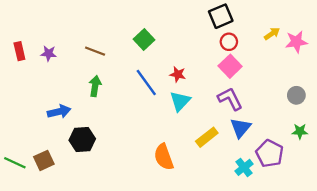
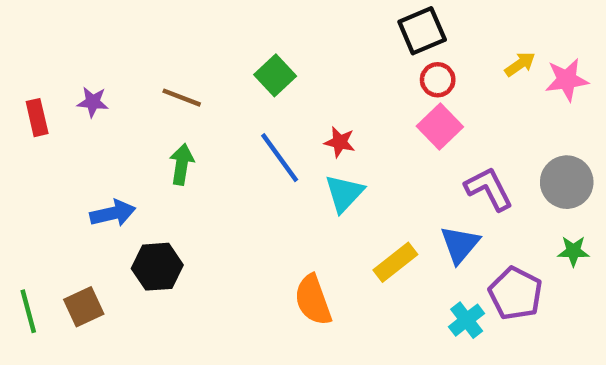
red rectangle: (19, 51) -> (37, 118), moved
gray circle: (296, 95) -> (567, 182), size x1.5
purple L-shape: (230, 99) -> (489, 189), moved
green line: (15, 163) -> (28, 311), turned 50

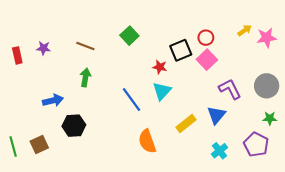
black square: (422, 31) -> (181, 50), moved
blue line: (280, 158) -> (132, 99), moved
purple pentagon: (516, 293) -> (256, 144), moved

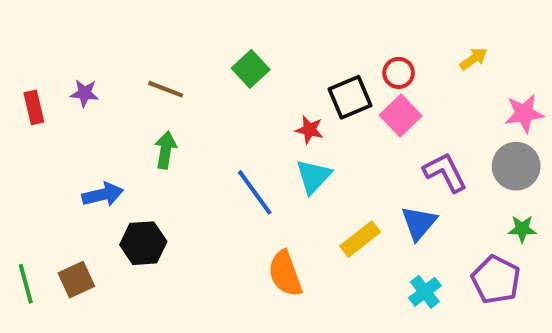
pink star: (267, 38) -> (524, 113), moved

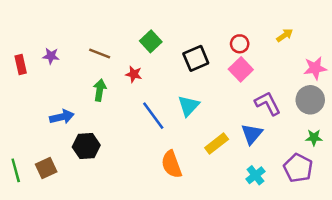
black square: (350, 97) -> (196, 58), moved
red star: (309, 130) -> (134, 74), moved

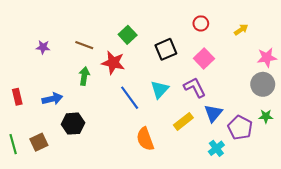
red circle: (240, 44) -> (201, 23), moved
red rectangle: (21, 64) -> (17, 97), moved
red star: (134, 74) -> (113, 63), size x1.6
purple L-shape: (268, 103) -> (195, 87), moved
purple pentagon: (298, 168) -> (240, 128), moved

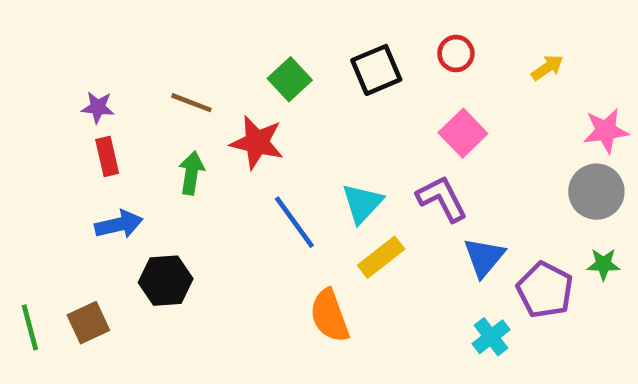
black square: (166, 49) -> (376, 70), moved
red rectangle: (17, 97) -> (107, 156), moved
yellow rectangle: (183, 121) -> (381, 257), moved

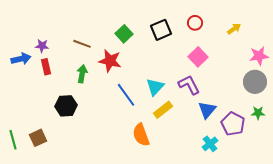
blue arrow: (119, 224) -> (21, 59), moved
black hexagon: (166, 281) -> (66, 106), moved

